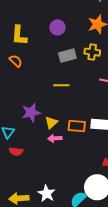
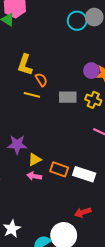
purple circle: (57, 27) -> (91, 71), moved
orange semicircle: (16, 61) -> (41, 80), moved
yellow line: (61, 85) -> (32, 95), moved

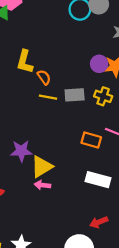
yellow line: (32, 95) -> (48, 97), moved
yellow triangle: (35, 160) -> (42, 167), size x1.5
orange rectangle: (59, 169) -> (91, 140), moved

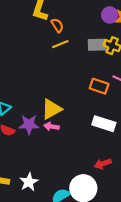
gray rectangle: (75, 95) -> (97, 45), moved
yellow line: (48, 97) -> (60, 44), turned -35
purple star: (21, 151) -> (29, 125), moved

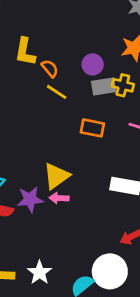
purple circle: (110, 15) -> (93, 64), moved
yellow line: (60, 44) -> (57, 92), turned 63
orange rectangle: (99, 86) -> (92, 128), moved

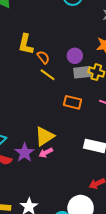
pink arrow: (59, 198) -> (46, 153), turned -32
purple star: (30, 199) -> (24, 153), turned -30

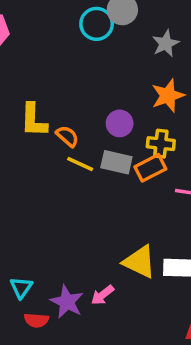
gray rectangle: (82, 72) -> (116, 162), moved, turned 30
orange rectangle: (73, 102) -> (150, 168), moved, turned -30
yellow triangle: (45, 136) -> (140, 262), moved, turned -50

